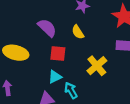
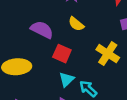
red square: (58, 53) -> (62, 54), turned 35

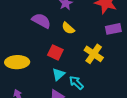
purple semicircle: (42, 30) -> (41, 21), moved

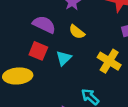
red square: (55, 52) -> (38, 51), moved
cyan triangle: (58, 74) -> (64, 58), moved

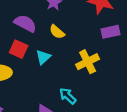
yellow cross: (109, 61) -> (88, 62), turned 30

